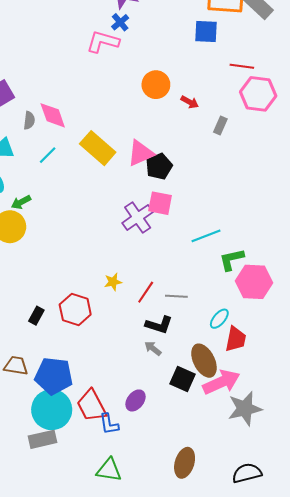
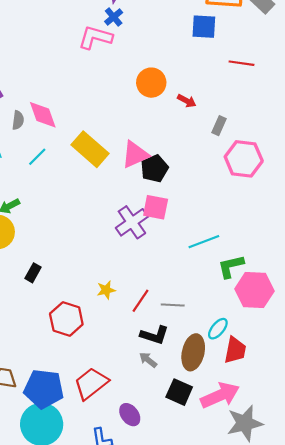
pink hexagon: (258, 94) -> (244, 159), moved
black rectangle: (36, 316) -> (33, 273), moved
brown ellipse: (204, 361) -> (193, 352), moved, turned 40
purple ellipse: (135, 400) -> (130, 415), turned -75
red trapezoid: (92, 406) -> (91, 383), moved, turned 80

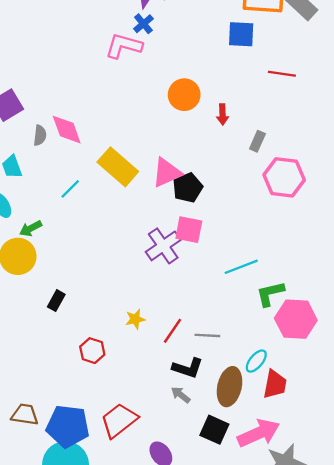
red arrow: (187, 101) -> (223, 114), turned 60
cyan line: (37, 157) -> (70, 189), moved
red hexagon: (66, 319) -> (92, 351), size x0.7

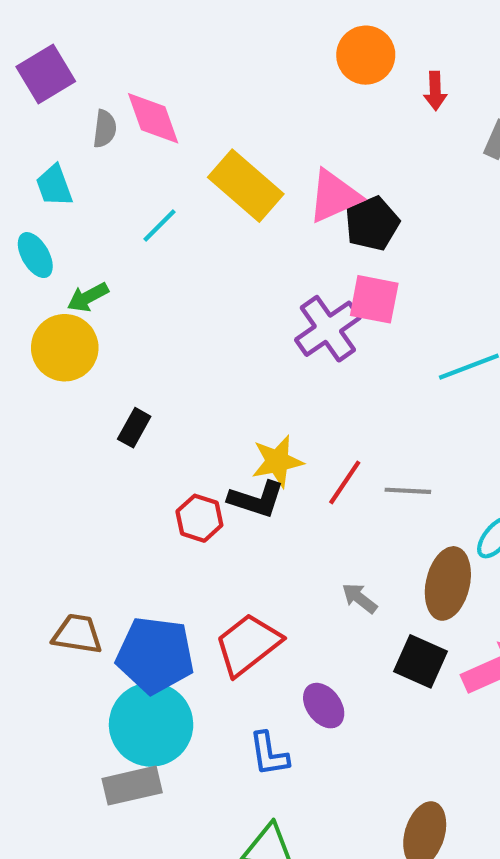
yellow star: (135, 319) -> (277, 461), size x1.4
black L-shape: (188, 368) -> (256, 499), moved

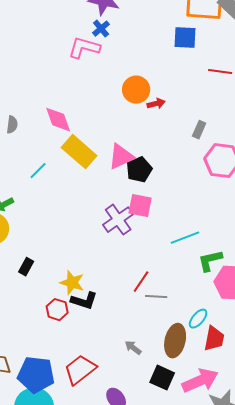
red arrow: (435, 91) -> (156, 104), moved, turned -102
pink diamond: (153, 118) -> (58, 120), moved
yellow star: (277, 461) -> (72, 283), moved, turned 30
red line: (345, 482) -> (141, 282), moved

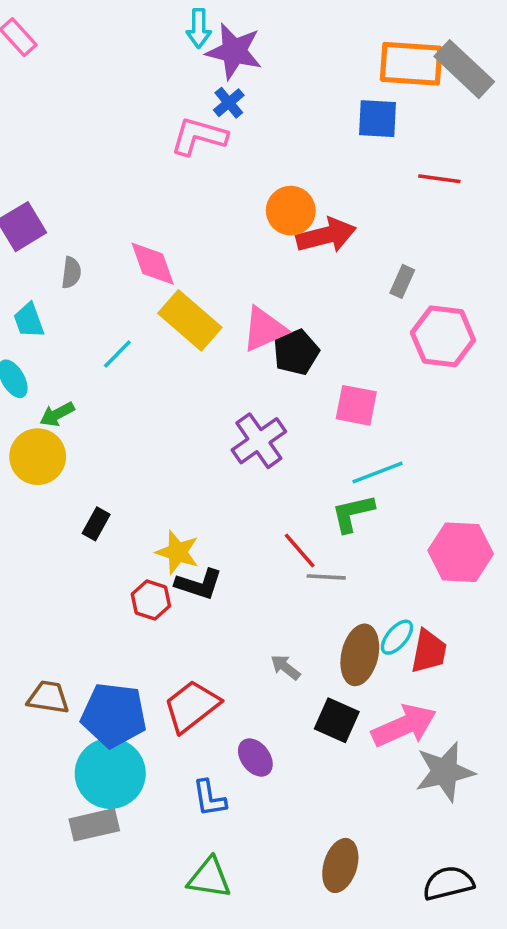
red arrow: (156, 104) -> (326, 235), size x1.8
pink square: (140, 206) -> (356, 405), moved
green L-shape: (210, 261) -> (353, 513), moved
red line: (141, 282) -> (300, 550), turned -75
cyan ellipse: (198, 319) -> (397, 637), moved

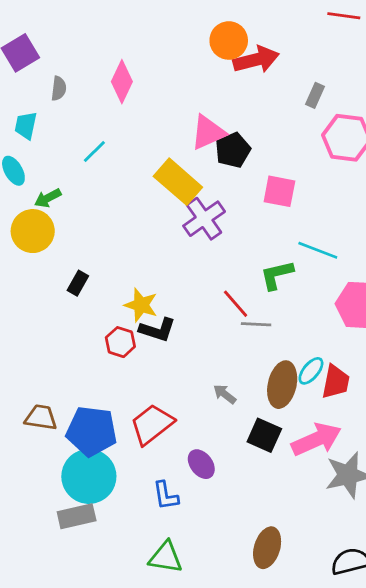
pink diamond: (153, 264) -> (122, 82), turned 45
cyan trapezoid: (29, 320) -> (26, 125), turned 32
yellow rectangle: (190, 320) -> (178, 182), moved
cyan line: (377, 473) -> (318, 250), moved, turned 42

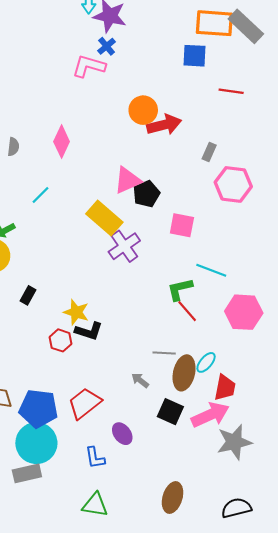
red line: (236, 304) -> (187, 311), moved
gray line: (256, 324) -> (164, 353), moved
red trapezoid: (336, 382) -> (225, 388), moved

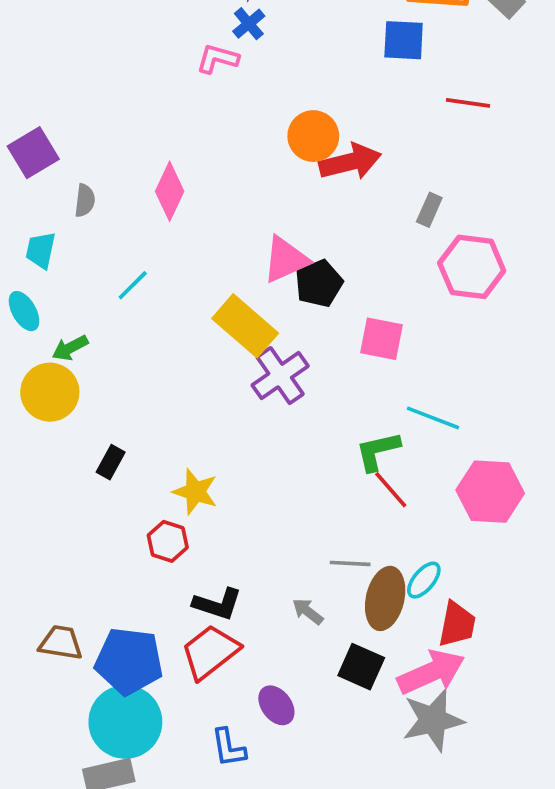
pink L-shape: (89, 66) -> (217, 59), size x0.7
black L-shape: (89, 331) -> (217, 604), moved
gray star: (234, 442) -> (433, 720), moved

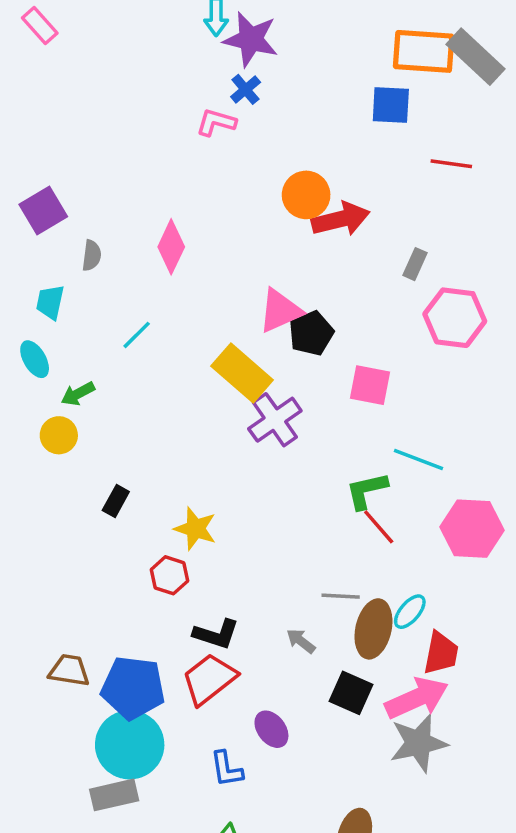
yellow circle: (50, 392) -> (59, 435), size x0.7

